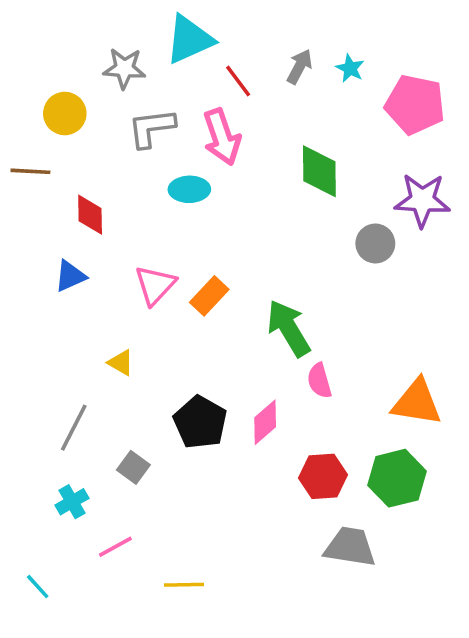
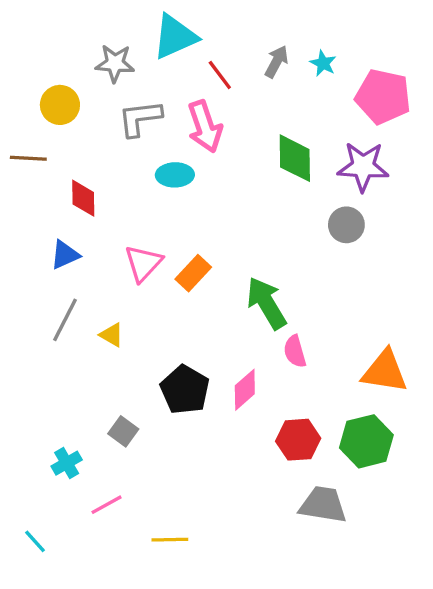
purple star: (422, 200) -> (363, 167), moved
gray line: (74, 428) -> (65, 320), moved

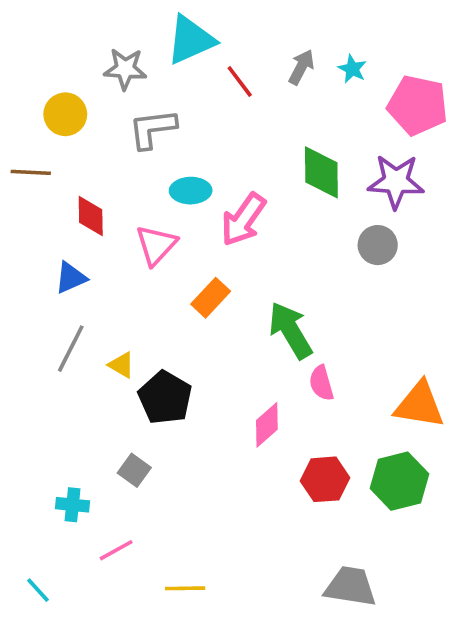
pink arrow: (205, 127) -> (243, 220), moved, turned 54
pink triangle: (143, 263) -> (156, 245), moved
black pentagon: (185, 390) -> (165, 398), moved
cyan cross: (67, 463) -> (73, 505), turned 36
gray trapezoid: (323, 505) -> (350, 587), moved

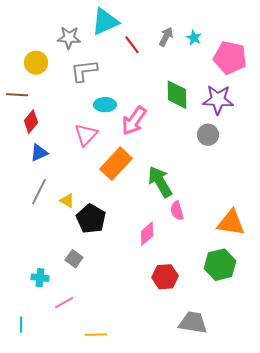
red diamond: (91, 216) -> (31, 122), moved, turned 40
orange rectangle: (211, 298) -> (116, 164), size x1.5
red hexagon: (325, 479) -> (165, 277), moved
yellow line: (185, 588) -> (96, 335), moved
cyan line: (38, 590) -> (21, 325), turned 42

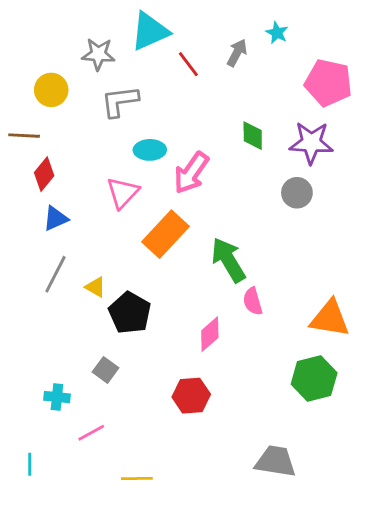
cyan star: (194, 38) -> (277, 33), moved
green diamond: (177, 95) -> (253, 136), size x0.7
red hexagon: (165, 277) -> (191, 396), moved

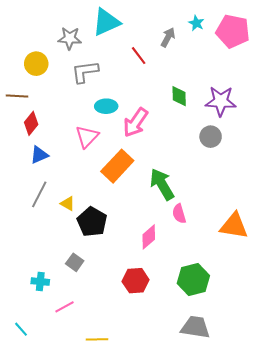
red line: (188, 64) -> (139, 56), moved
pink pentagon: (328, 83) -> (233, 31), moved
green hexagon: (314, 378) -> (193, 280), moved
cyan line: (30, 464) -> (21, 329), turned -42

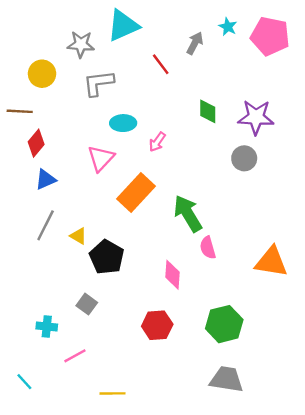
pink arrow: (136, 122) -> (157, 142), size x0.6
pink diamond: (149, 237) -> (172, 275), turned -45

